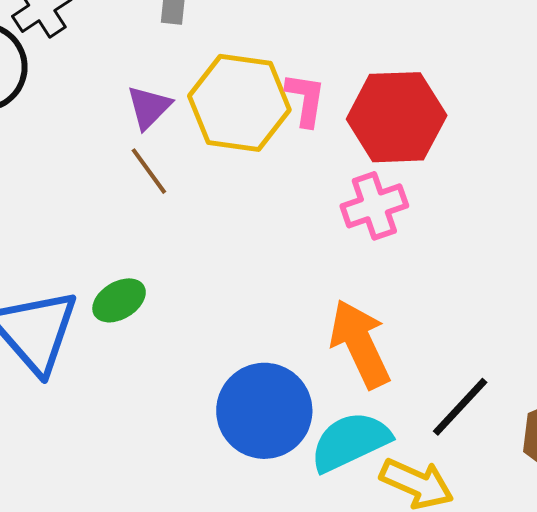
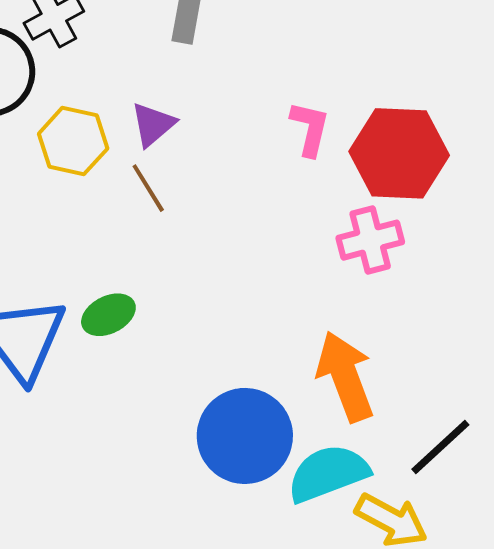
yellow hexagon: (239, 103) -> (73, 141), moved, size x0.7

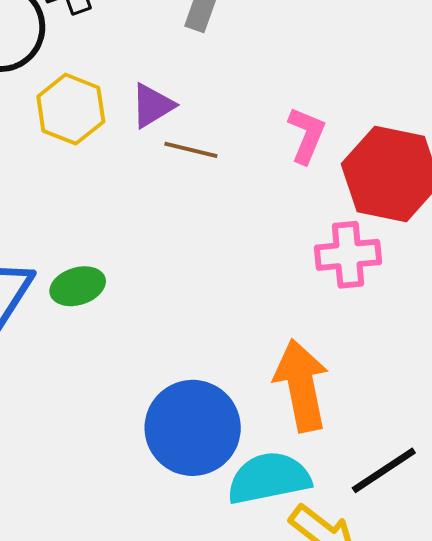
brown line: (148, 188) -> (191, 150), moved, turned -54

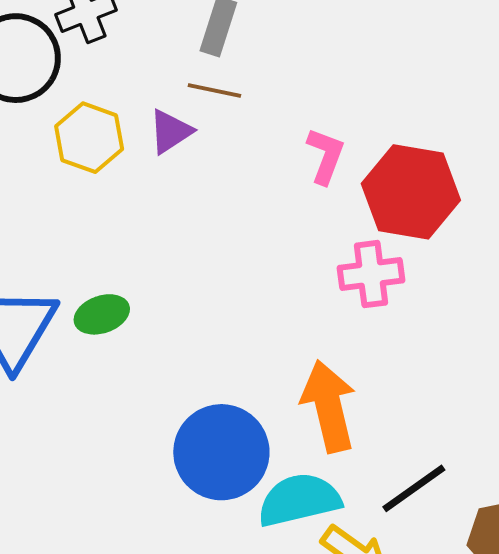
brown line: (191, 150) -> (214, 90), moved

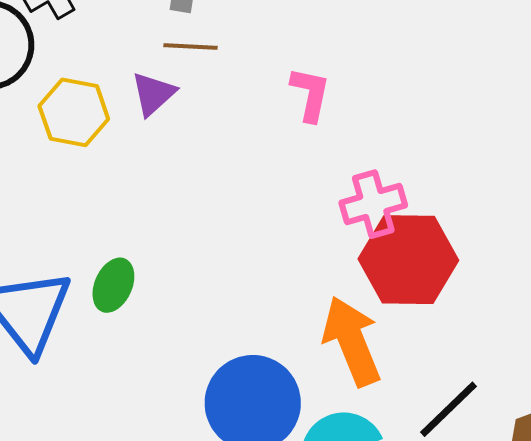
red hexagon: (411, 192) -> (408, 260), moved
green ellipse: (102, 314) -> (113, 285), turned -38

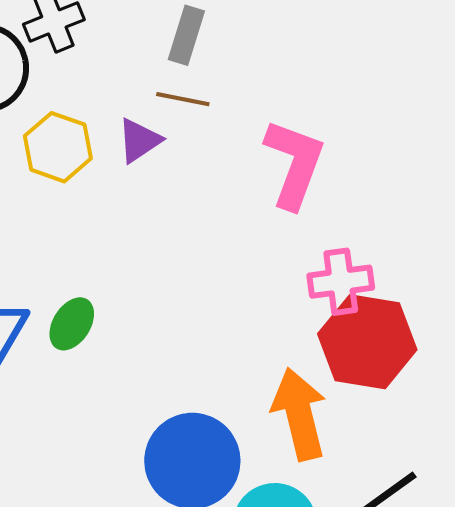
pink L-shape: (310, 94) -> (294, 164), size x1.6

